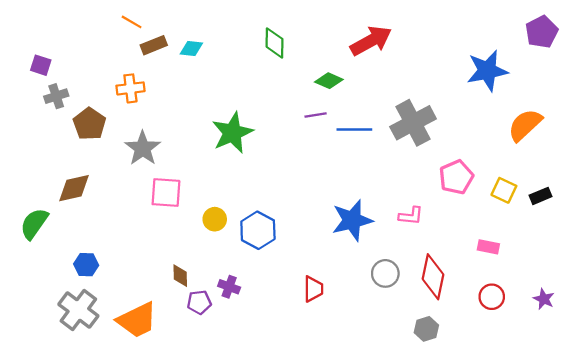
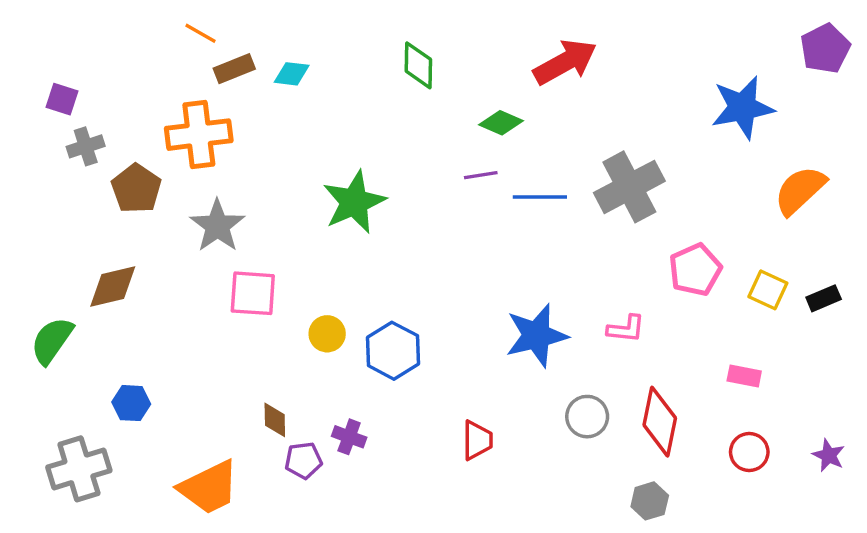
orange cross: (130, 88) -> (199, 135), size x1.5
gray cross: (78, 310) -> (79, 469), moved, turned 36

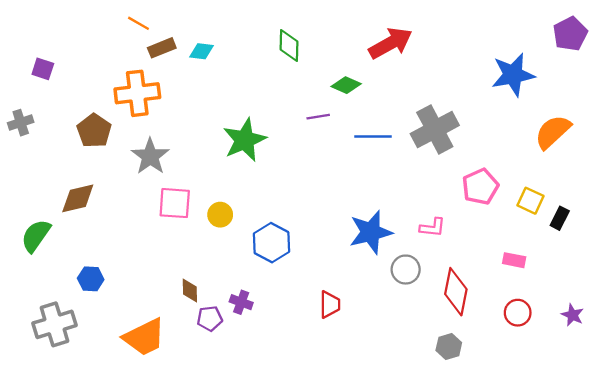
gray cross: (86, 146) -> (21, 123), moved
purple line: (481, 175) -> (318, 117), moved
black rectangle: (824, 298) -> (560, 218), moved, turned -40
yellow circle: (327, 334) -> (220, 215), moved
gray circle: (587, 417) -> (406, 270), moved

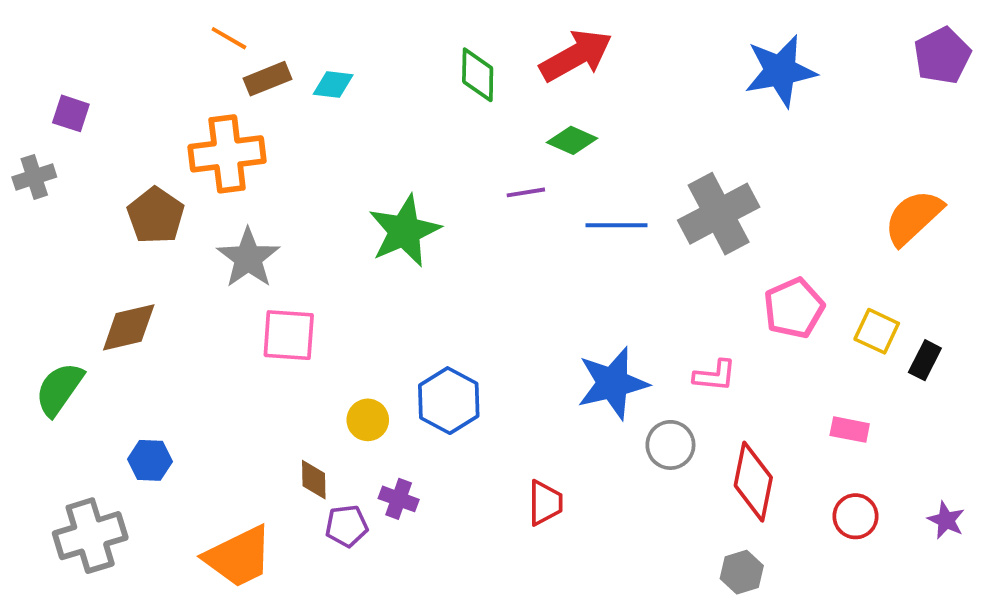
red arrow: (391, 43) -> (576, 56), moved
blue star: (513, 75) -> (780, 71), moved
gray cross: (21, 123) -> (34, 177), moved
yellow circle: (220, 215) -> (368, 420), moved

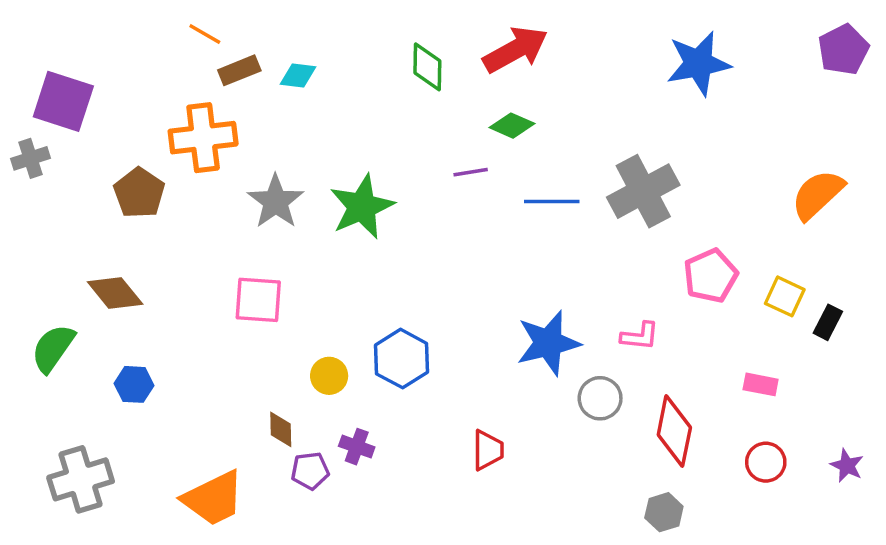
purple square: (71, 113) -> (63, 101), size x1.8
gray star: (248, 258) -> (276, 201), moved
brown diamond: (129, 327) -> (115, 293), turned 64
blue hexagon: (150, 460) -> (134, 384), moved

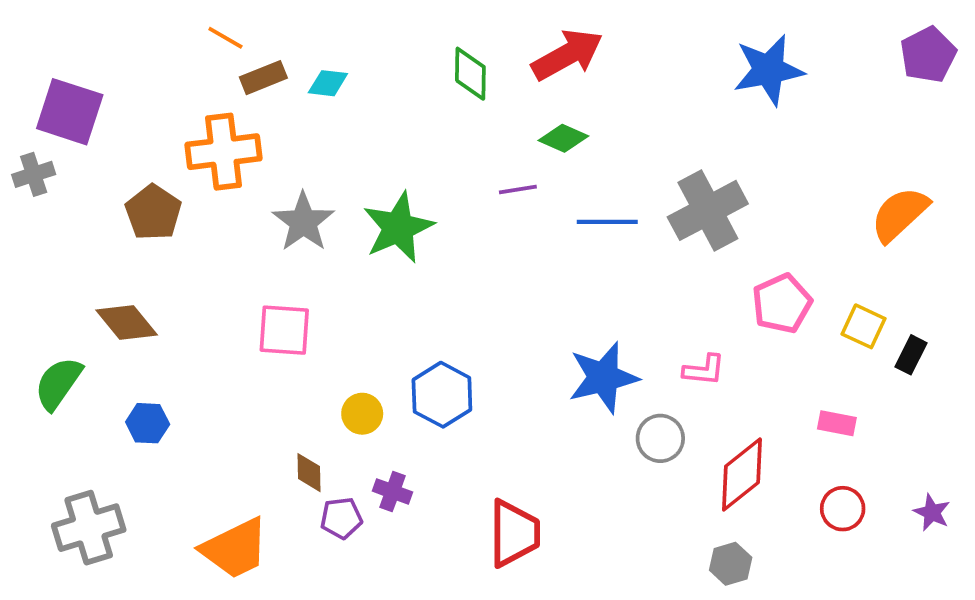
red diamond: (674, 431) -> (742, 474), turned 40
red trapezoid: (488, 450) -> (514, 533), moved, size x1.5

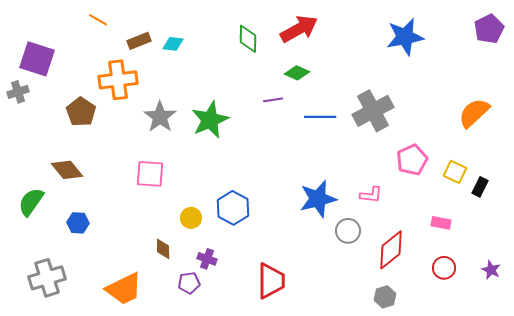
orange line: (225, 38) -> (98, 20), moved
purple pentagon: (341, 518) -> (189, 283), moved

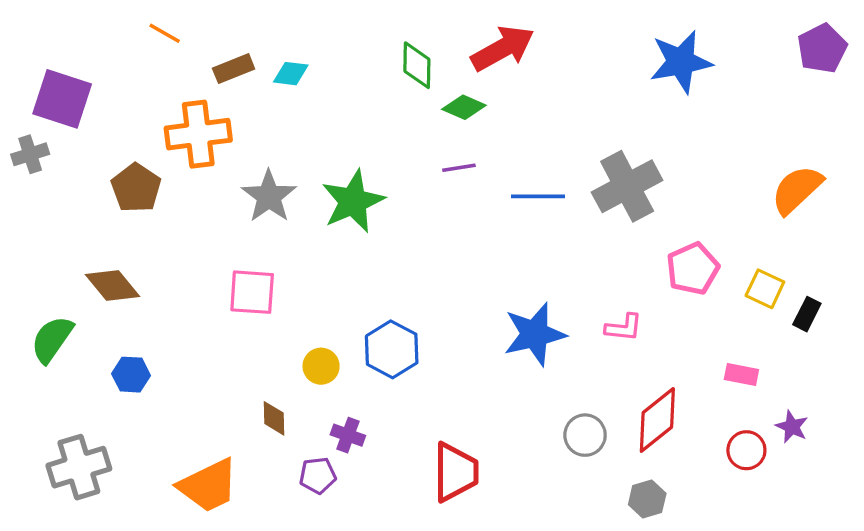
green diamond: (297, 73) -> (464, 107), moved
gray circle: (348, 231) -> (585, 435), moved
purple star: (491, 270) -> (792, 427), moved

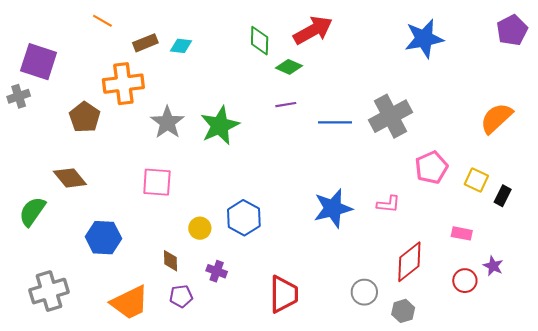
blue hexagon: (131, 375) -> (103, 238), moved, size x1.5
gray circle: (585, 435) -> (364, 292), moved
purple pentagon: (318, 475) -> (181, 296), moved

